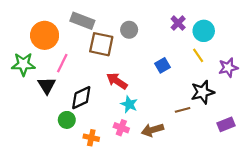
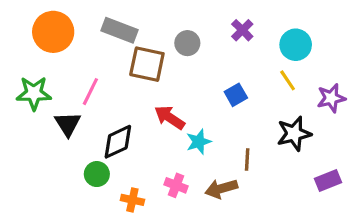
purple cross: (178, 23) -> (242, 30), moved
orange circle: (45, 35) -> (53, 32), moved
cyan star: (129, 104) -> (199, 142), moved, turned 30
brown line: (183, 110) -> (247, 159), moved, turned -72

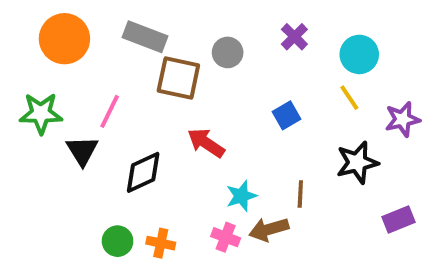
cyan star: (199, 142) -> (241, 196), moved
green circle: (97, 174) -> (118, 241), moved
pink cross: (176, 185) -> (226, 237), moved

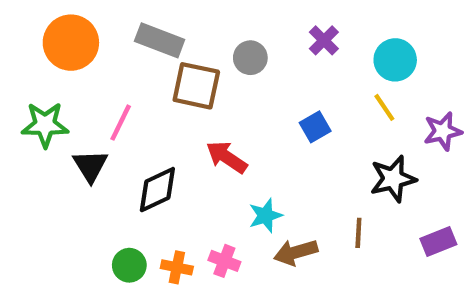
brown line: (300, 194) -> (358, 233), moved
pink cross: (226, 237) -> (224, 261), moved

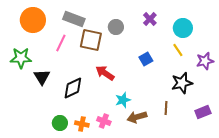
pink line: (121, 123) -> (61, 43), moved

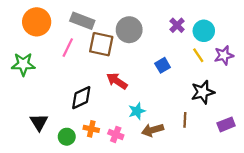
purple cross: (150, 19) -> (177, 25), moved
gray circle: (116, 27) -> (129, 30), size x1.5
purple star: (205, 61) -> (224, 55), moved
black triangle: (42, 77) -> (39, 122), moved
orange cross: (82, 124) -> (91, 129), moved

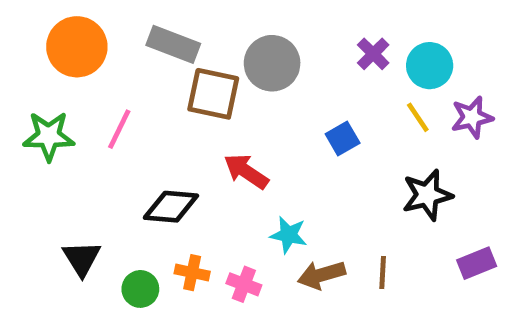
pink line: (68, 48) -> (119, 129), moved
black diamond: (81, 98) -> (171, 207), turned 30
cyan star: (137, 111) -> (289, 235), turned 30
brown line: (185, 120) -> (383, 273), moved

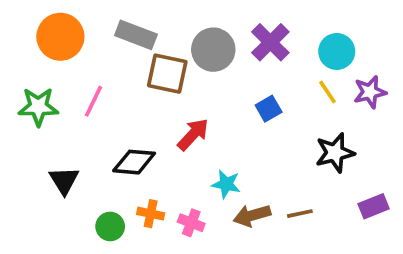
purple cross: (373, 54) -> (270, 42), moved, size x1.5
red arrow: (246, 171) -> (193, 134), turned 99
black triangle: (82, 258) -> (64, 180), moved
brown line: (383, 273) -> (300, 214), turned 75

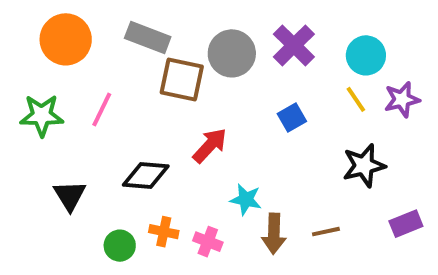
brown arrow: (252, 215) -> (274, 234), turned -72

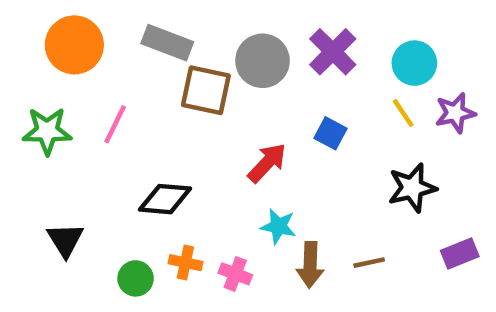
blue square: (292, 117) -> (331, 133), turned -32
red arrow: (210, 146) -> (267, 163), moved
black triangle: (70, 196) -> (65, 240), moved

